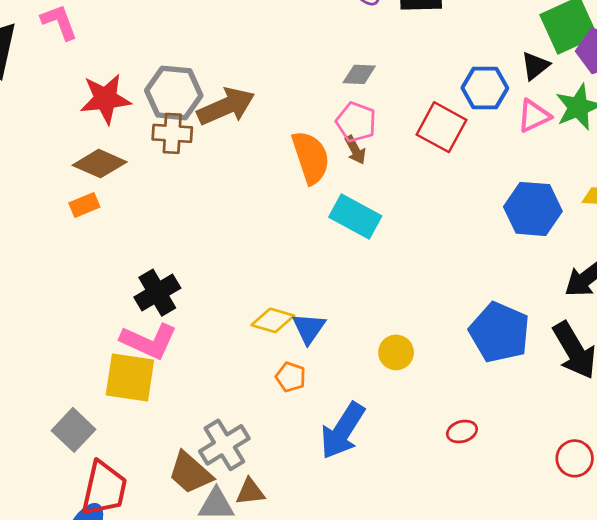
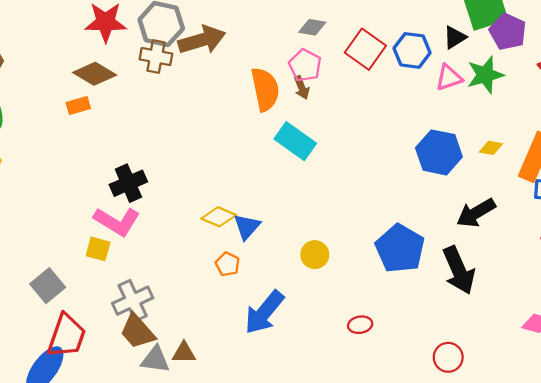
red square: (442, 127) -> (365, 49), moved
yellow square: (130, 378) -> (98, 249), size x0.6
gray cross: (224, 445) -> (133, 301), moved

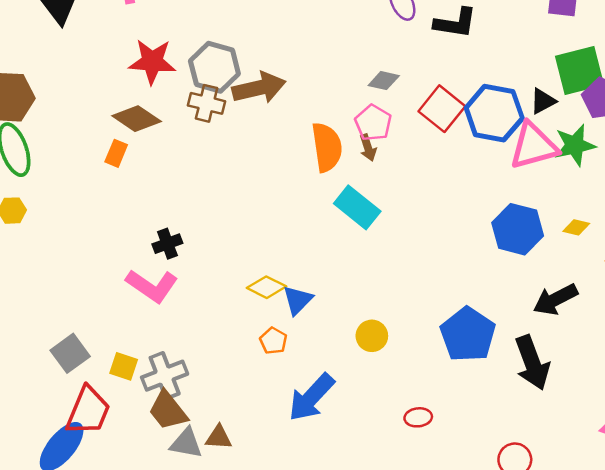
blue hexagon: (412, 50) -> (494, 113), size x1.4
pink triangle: (449, 78) -> (534, 146), size x1.6
orange rectangle: (78, 106) -> (116, 153), turned -55
black cross: (128, 183) -> (167, 244), size x0.7
yellow square: (98, 249) -> (124, 366), moved

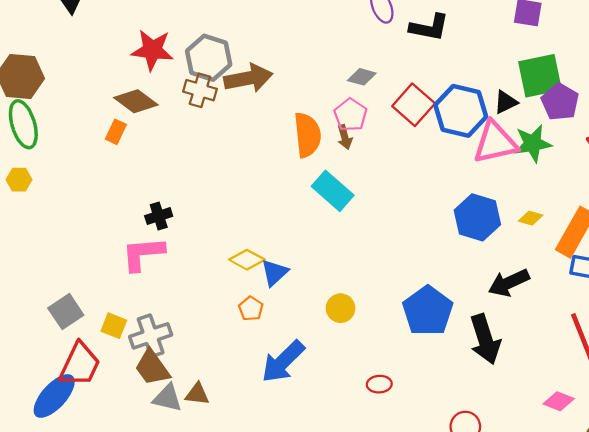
pink L-shape: (152, 286) -> (143, 254), turned 138

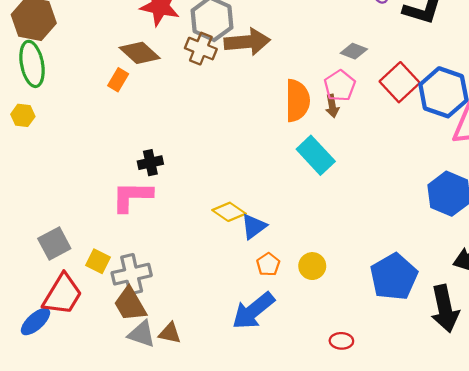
orange pentagon: (251, 309) -> (268, 264), moved
blue ellipse: (54, 396) -> (35, 322), size x0.7

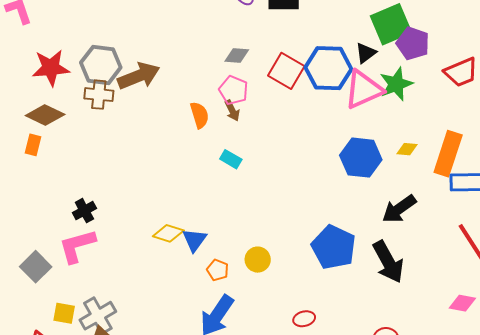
orange semicircle: (297, 101) -> (200, 115), size x0.7
cyan rectangle: (316, 155) -> (231, 159), size x0.6
gray square: (54, 244) -> (36, 267), moved

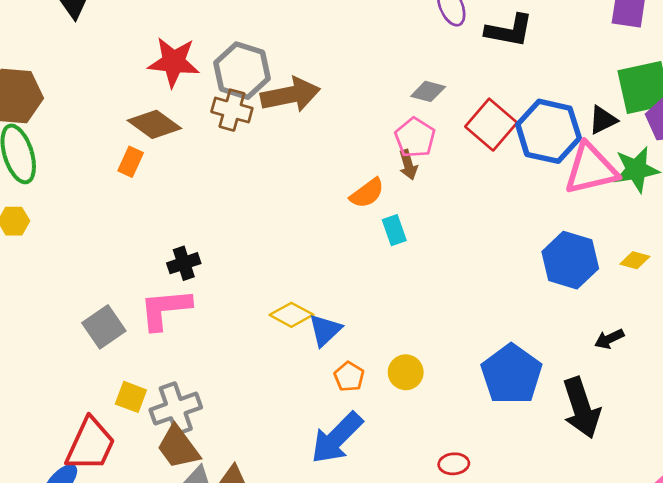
orange semicircle: (200, 115) -> (367, 193), moved, turned 60
cyan rectangle: (231, 159) -> (394, 230), turned 30
black arrow: (399, 209) -> (609, 339), size x0.6

